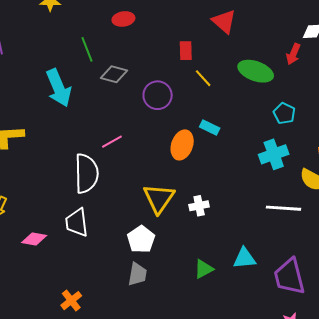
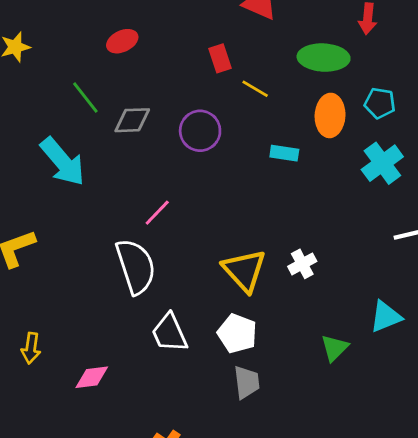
orange ellipse: (182, 145) -> (330, 115), moved
white trapezoid: (77, 223) -> (170, 333), moved

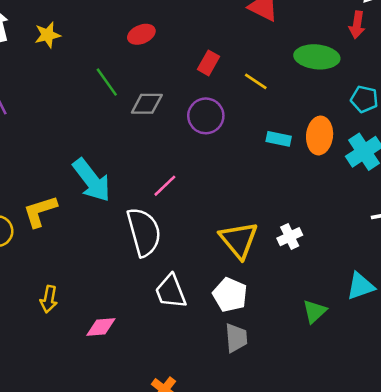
red rectangle: (220, 58) -> (209, 63), moved, turned 45
orange ellipse: (330, 115) -> (320, 135), moved
cyan arrow: (63, 162) -> (92, 180), moved

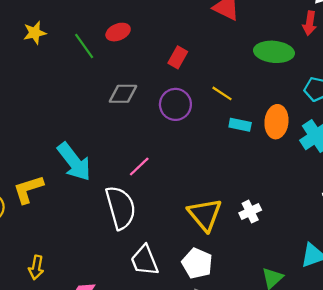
yellow line: (256, 81) -> (222, 93), moved
green line: (107, 82) -> (84, 46), moved

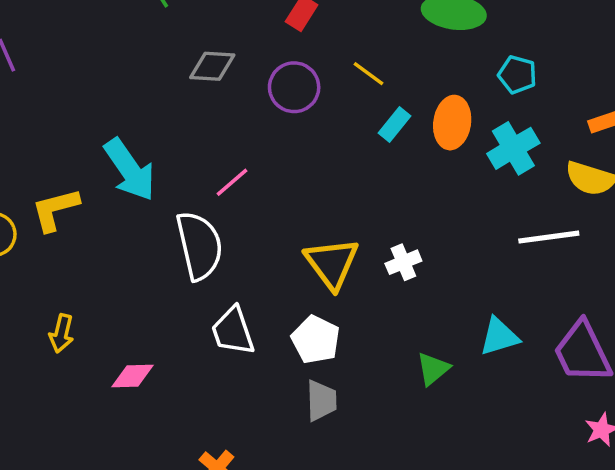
cyan rectangle: (240, 125) -> (395, 124), turned -65

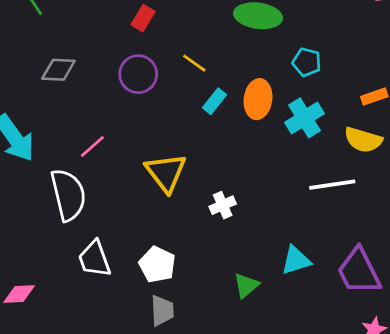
gray diamond: (212, 66) -> (58, 70), moved
yellow triangle: (332, 263) -> (166, 173), moved

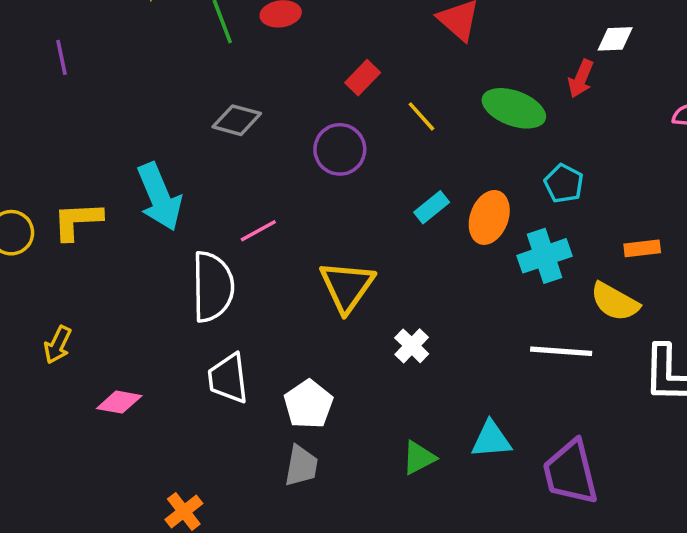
yellow line: (194, 63) -> (421, 116), moved
white cross: (223, 205) -> (412, 346), turned -35

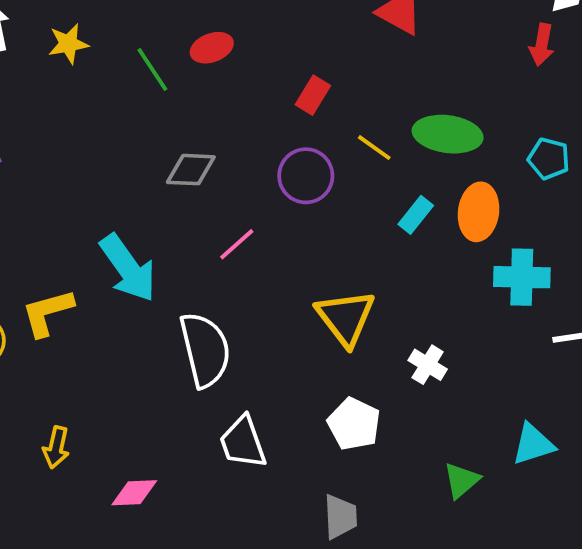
green ellipse: (514, 108) -> (448, 134), moved
yellow line: (421, 116) -> (374, 148), moved
pink line: (258, 231) -> (237, 244), moved
cyan cross: (544, 256) -> (522, 277), moved, turned 33
white pentagon: (308, 404) -> (354, 424), moved

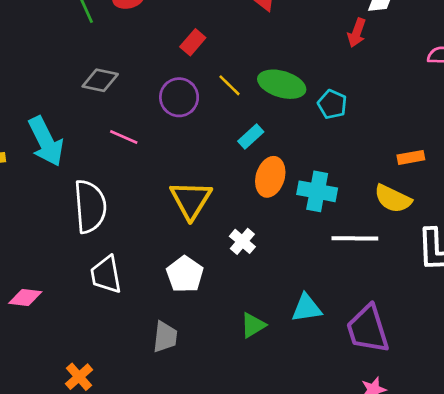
cyan pentagon: (549, 159) -> (332, 104), moved
orange ellipse: (479, 212) -> (270, 177), moved
pink line: (237, 244) -> (124, 137), turned 56

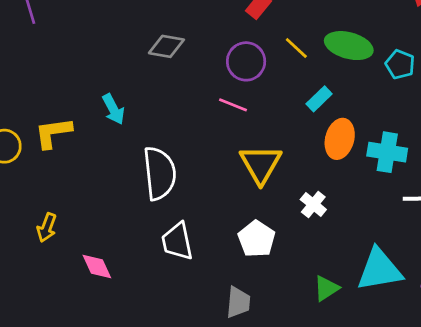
pink line: (124, 137) -> (233, 105), moved
cyan arrow: (46, 141) -> (113, 109), size x0.6
pink diamond: (25, 297) -> (97, 266), turned 60
cyan triangle: (306, 308) -> (380, 270), size x1.5

